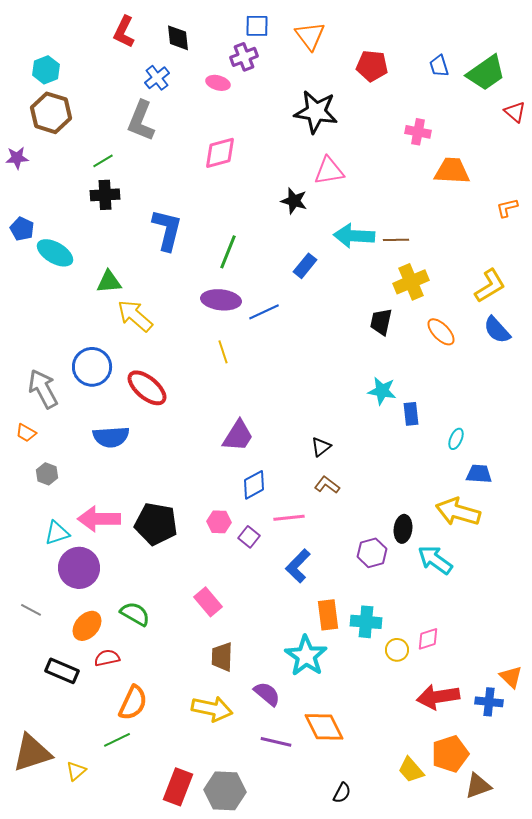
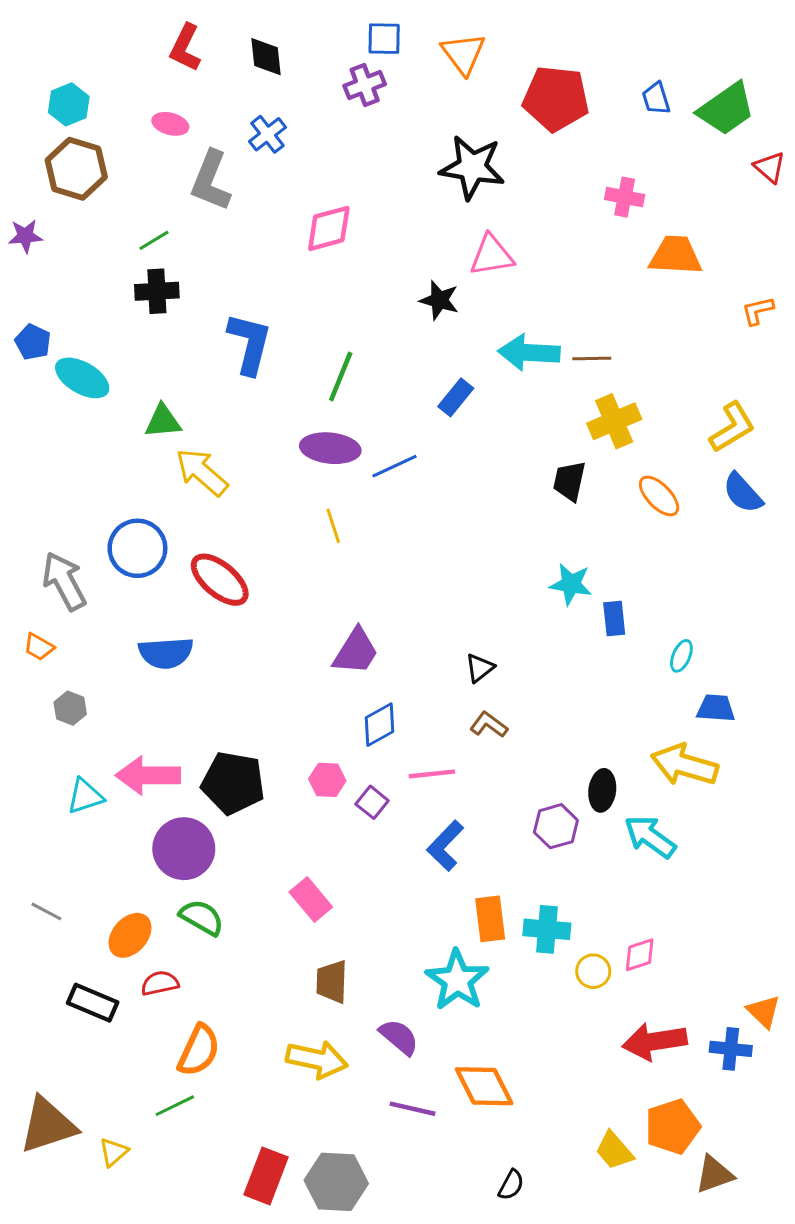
red pentagon: (372, 66) -> (556, 98), size x1.4
blue cross: (157, 78) -> (267, 134), moved
pink ellipse: (218, 83) -> (170, 124), moved
purple circle: (79, 568) -> (184, 849), moved

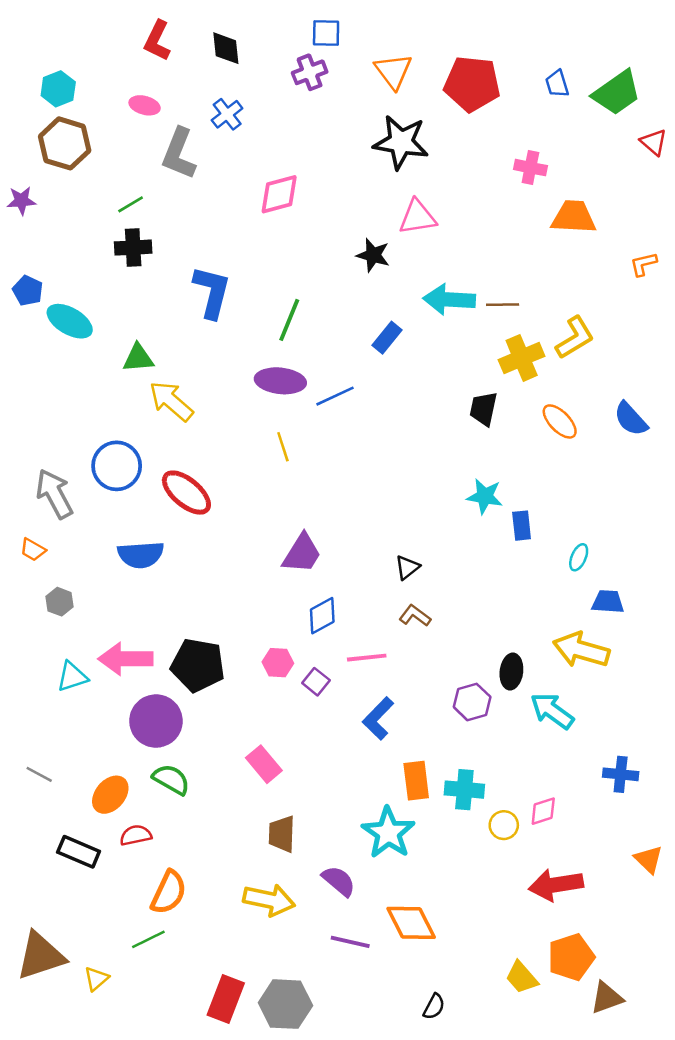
orange triangle: (463, 54) -> (393, 71), moved
yellow L-shape: (732, 427) -> (575, 338), moved
blue cross: (731, 1049) -> (621, 774), moved

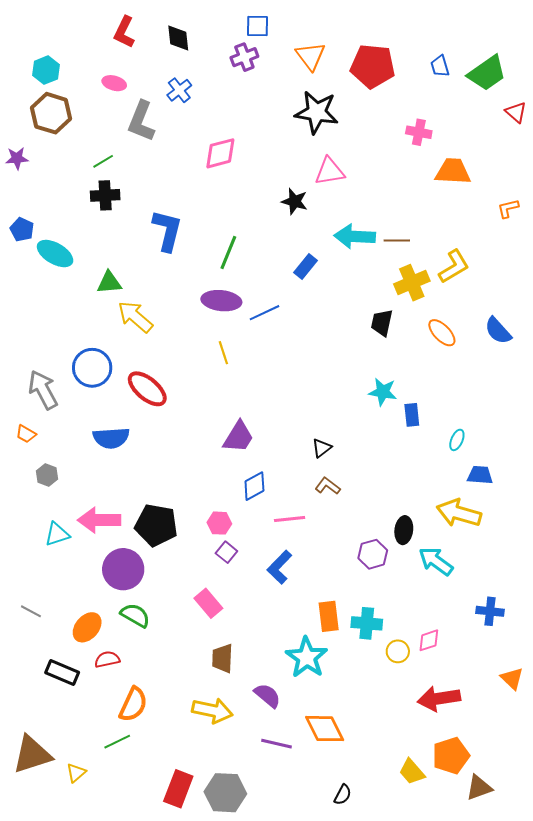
purple square: (316, 682) -> (226, 552), moved
blue L-shape: (378, 718) -> (280, 567), moved

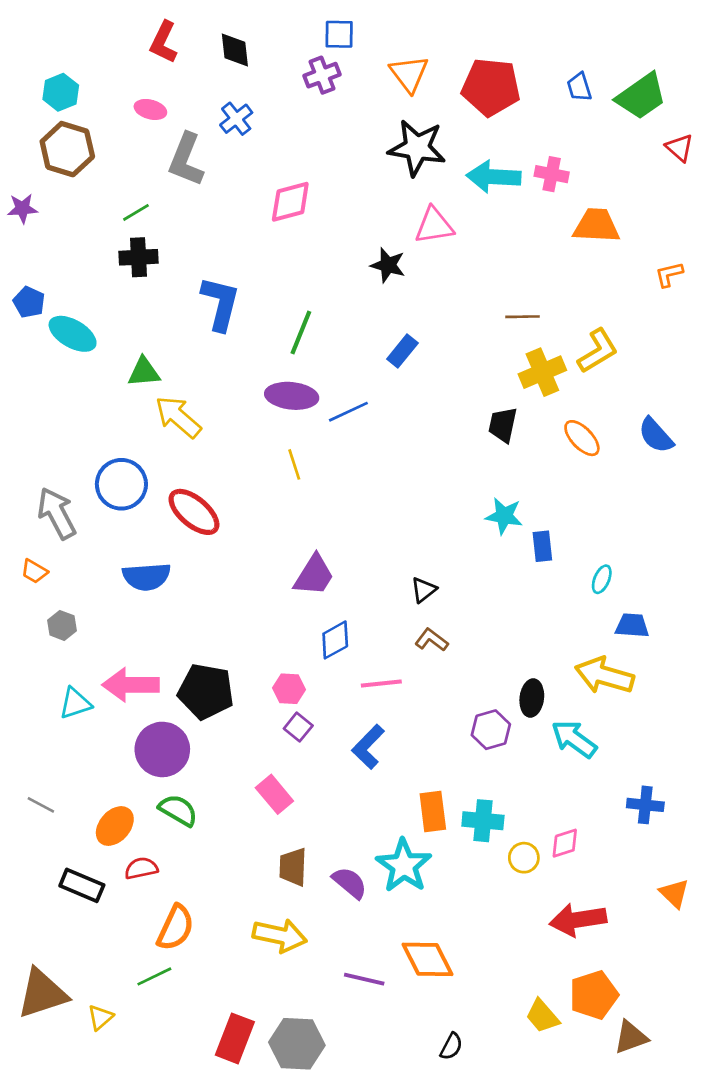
cyan arrow: (355, 236) -> (494, 177), moved
purple semicircle: (268, 695) -> (350, 883), moved

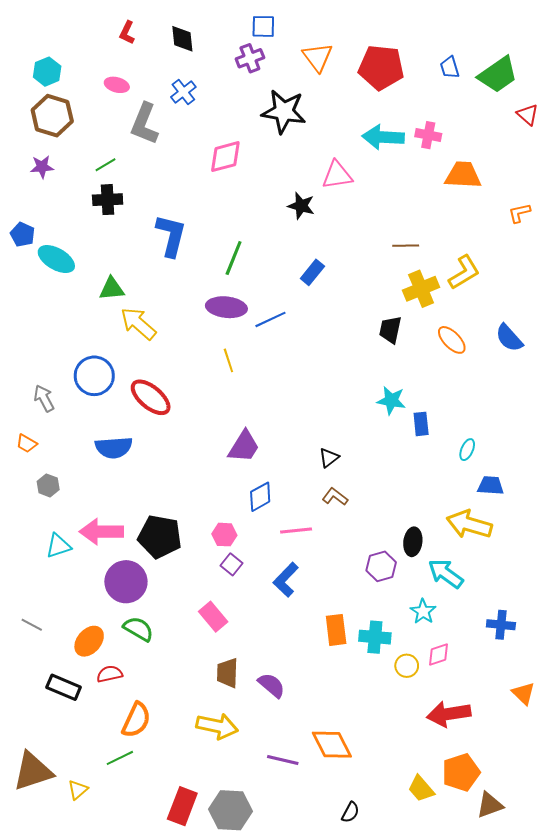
red L-shape: (164, 42) -> (127, 33), size x0.7
black star: (417, 148) -> (284, 111), moved
purple star: (22, 208) -> (42, 167), moved
gray arrow: (57, 513) -> (44, 398), size x0.7
cyan star: (404, 866) -> (423, 611), moved, size x0.6

